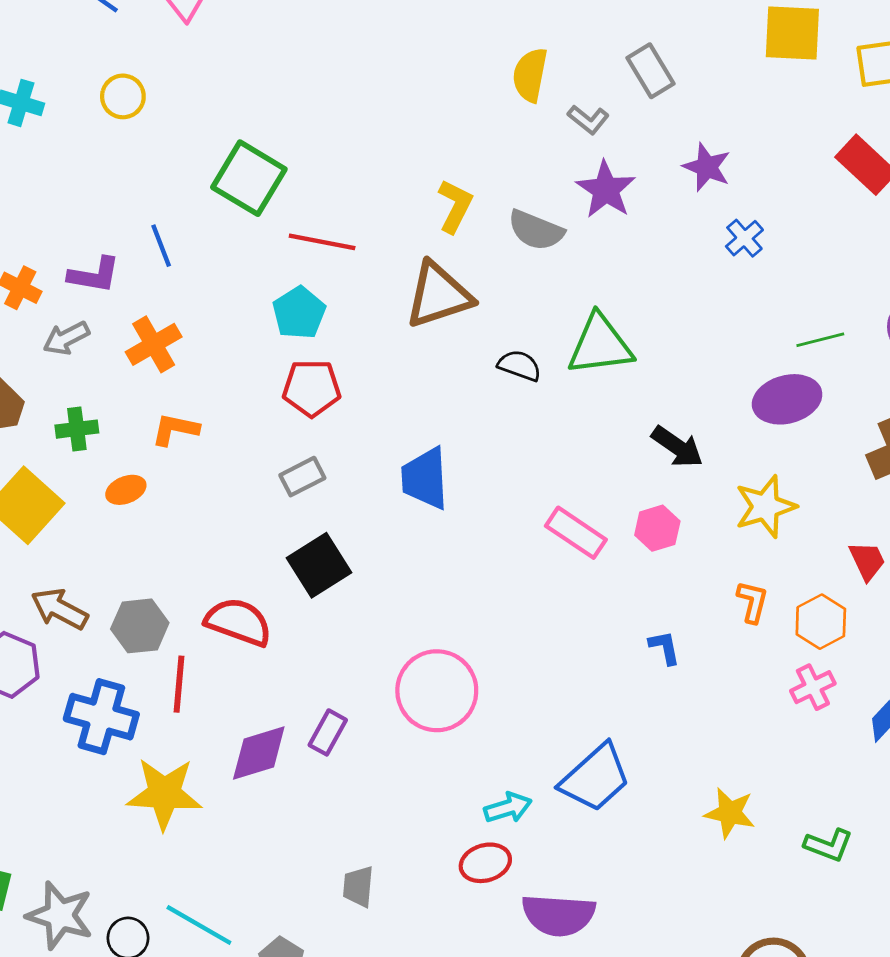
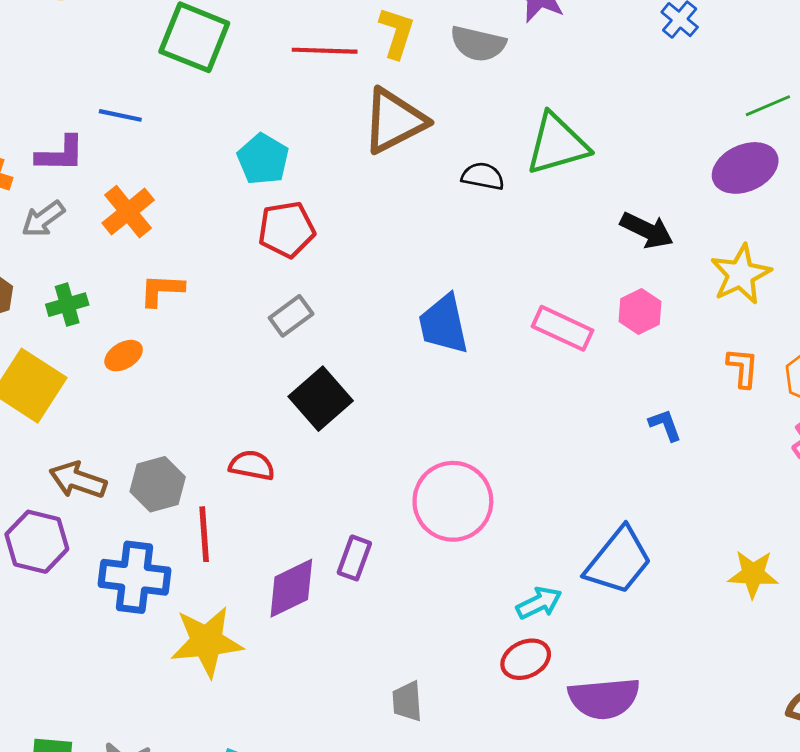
red line: (322, 242) -> (325, 51), moved
blue line: (161, 246) -> (120, 115), turned -48
blue trapezoid: (425, 478) -> (444, 324), moved
red semicircle: (238, 622) -> (252, 465), size x0.7

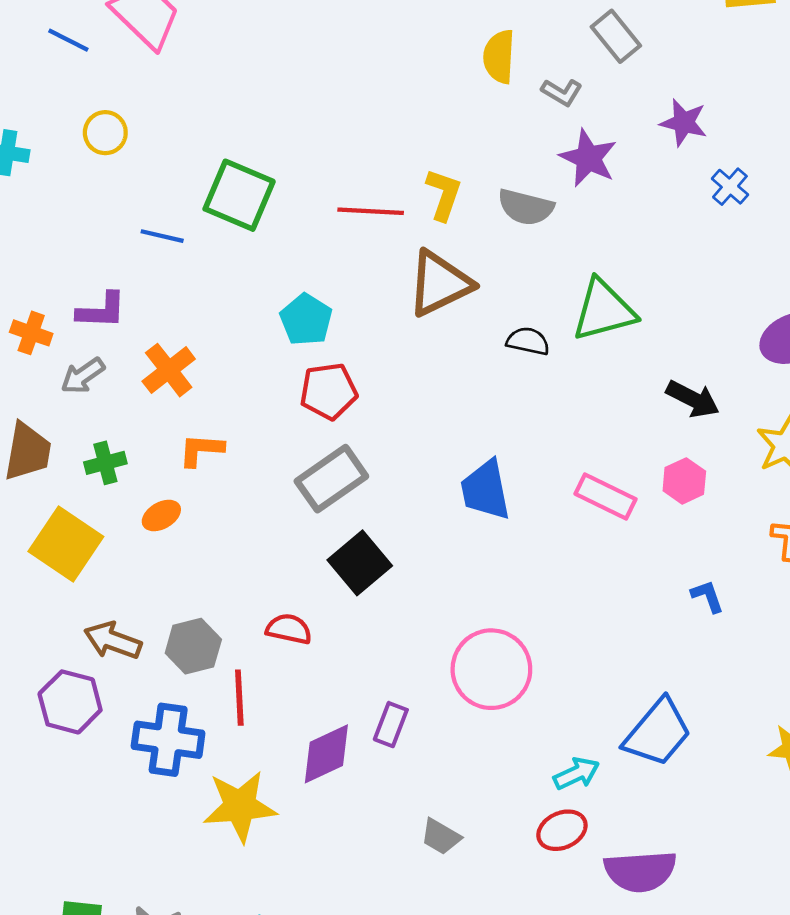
blue line: (120, 115) -> (162, 236), moved
gray rectangle: (291, 316) -> (331, 479), size x1.6
gray trapezoid: (407, 701) -> (441, 837), moved, turned -57

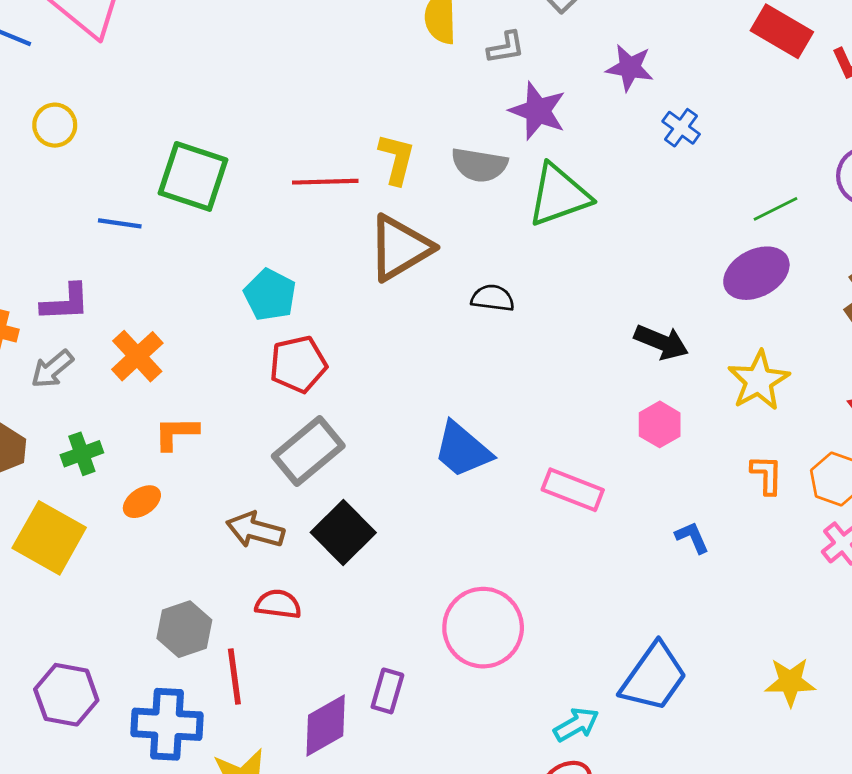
gray L-shape: (562, 92) -> (506, 47), turned -36
green triangle: (604, 310) -> (559, 195), moved
blue trapezoid: (485, 490) -> (462, 450), turned -34
pink rectangle: (606, 496) -> (573, 490), moved
brown arrow: (113, 641) -> (255, 530), moved

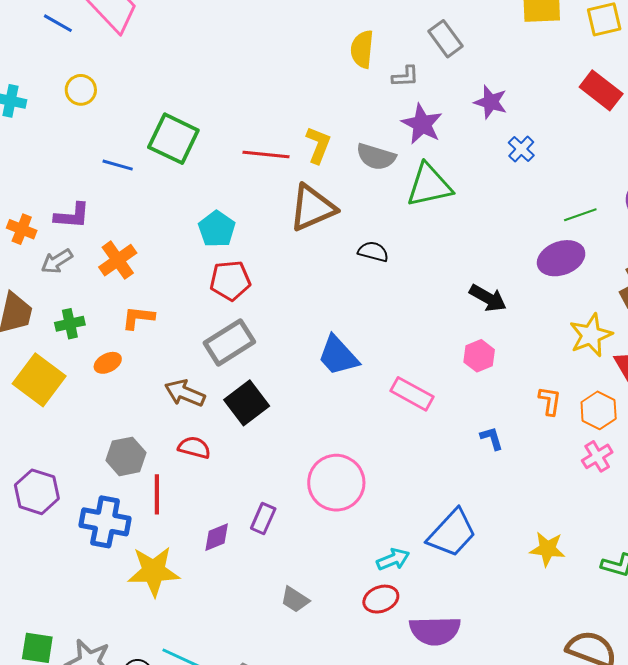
yellow star: (759, 381) -> (591, 335), moved
purple diamond: (326, 725) -> (217, 537), size x0.7

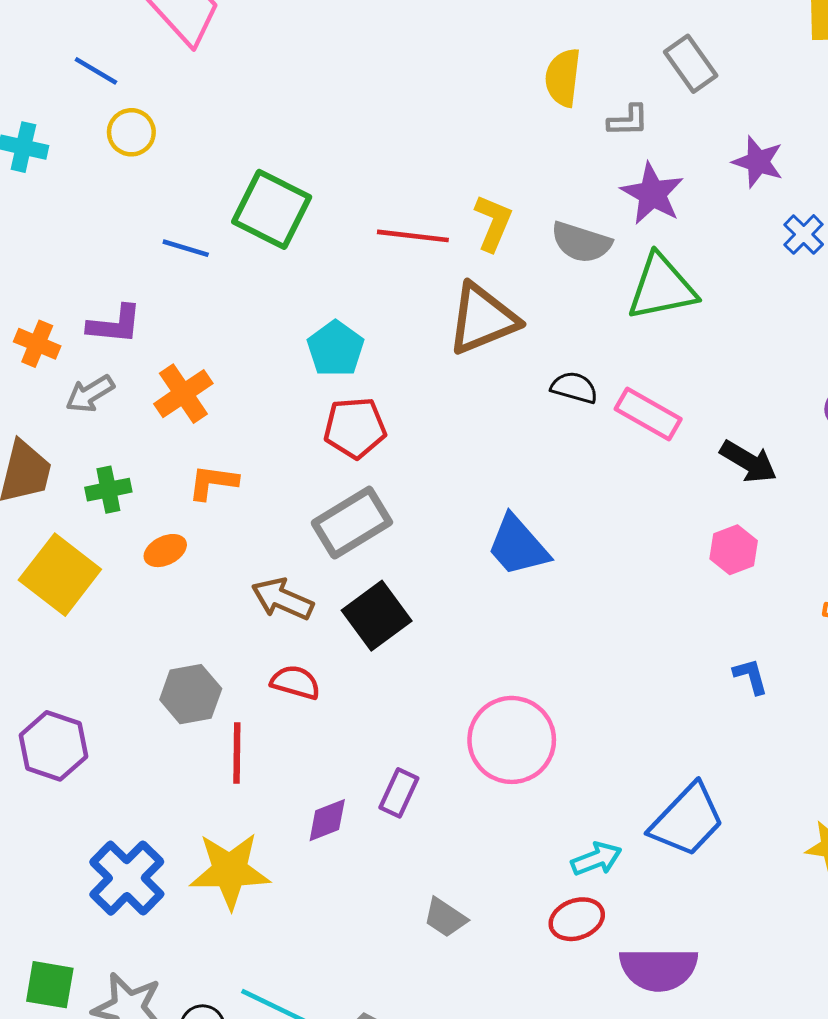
blue line: (58, 23) -> (96, 71), moved
pink rectangle: (412, 394) -> (648, 414), moved
blue cross: (105, 522) -> (127, 878), moved, turned 33

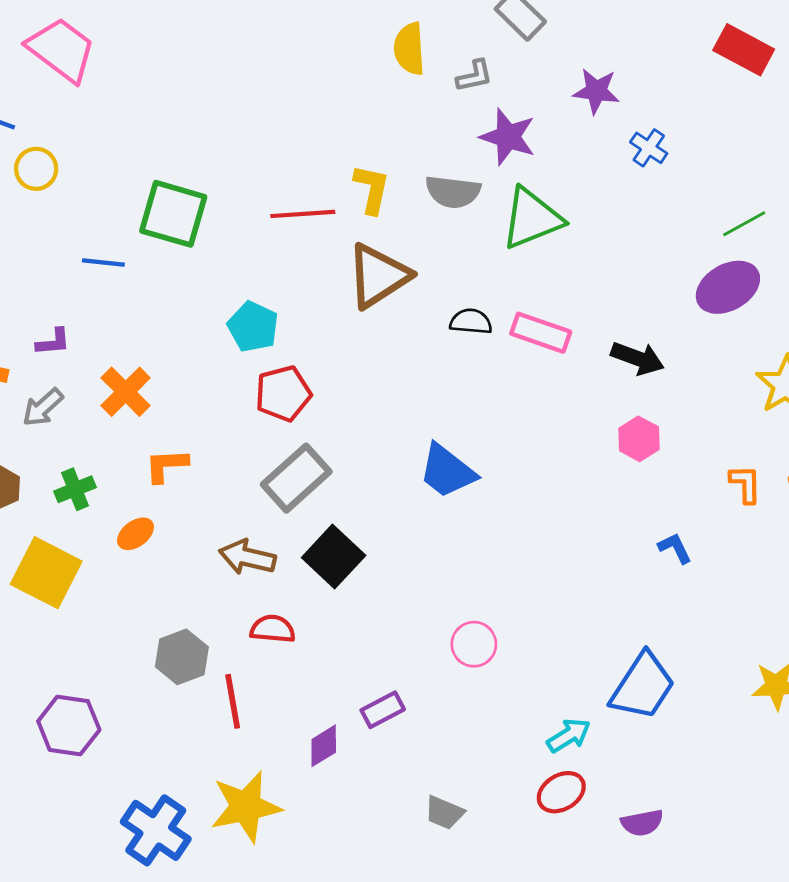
purple L-shape: (115, 324) -> (53, 342), size x0.7
pink circle: (512, 740) -> (474, 644), size x0.6
purple rectangle: (399, 793) -> (383, 710), turned 48
purple semicircle: (659, 969) -> (642, 823), size x0.6

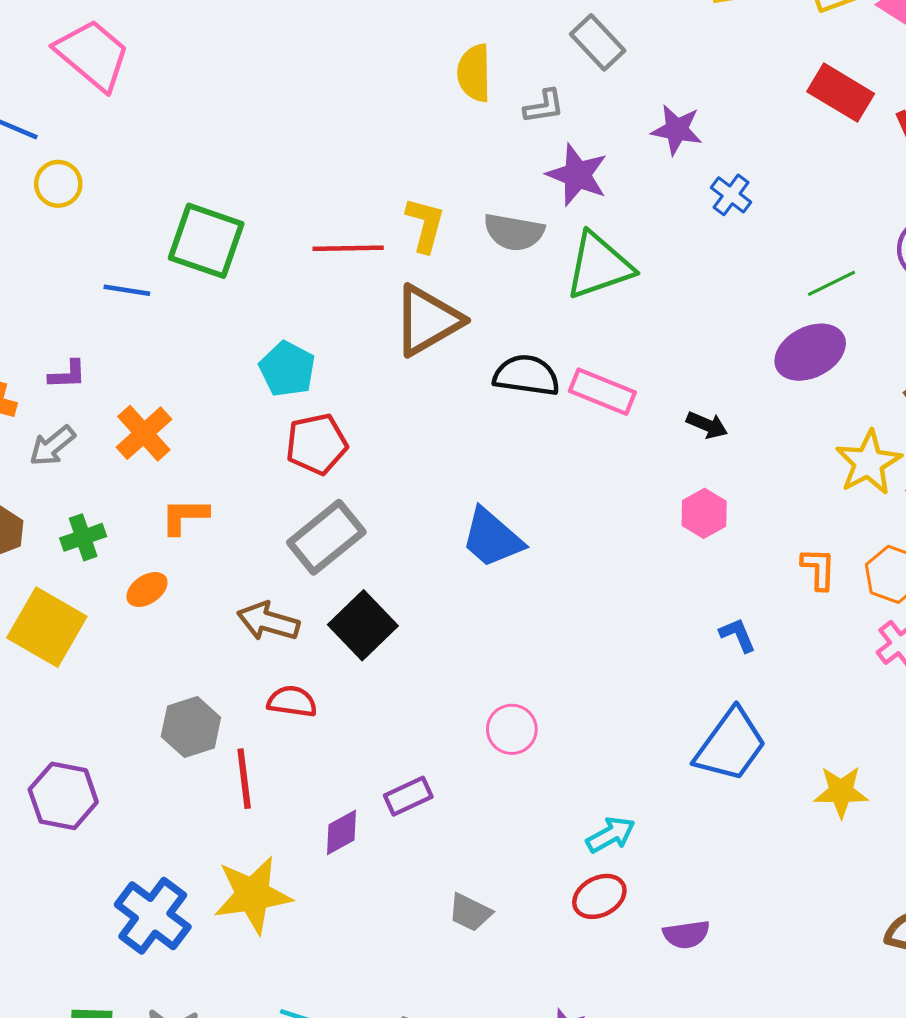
black semicircle: (471, 322) -> (526, 375), size x1.4
black arrow: (638, 358) -> (707, 425), size x0.7
blue trapezoid: (643, 686) -> (731, 745), moved

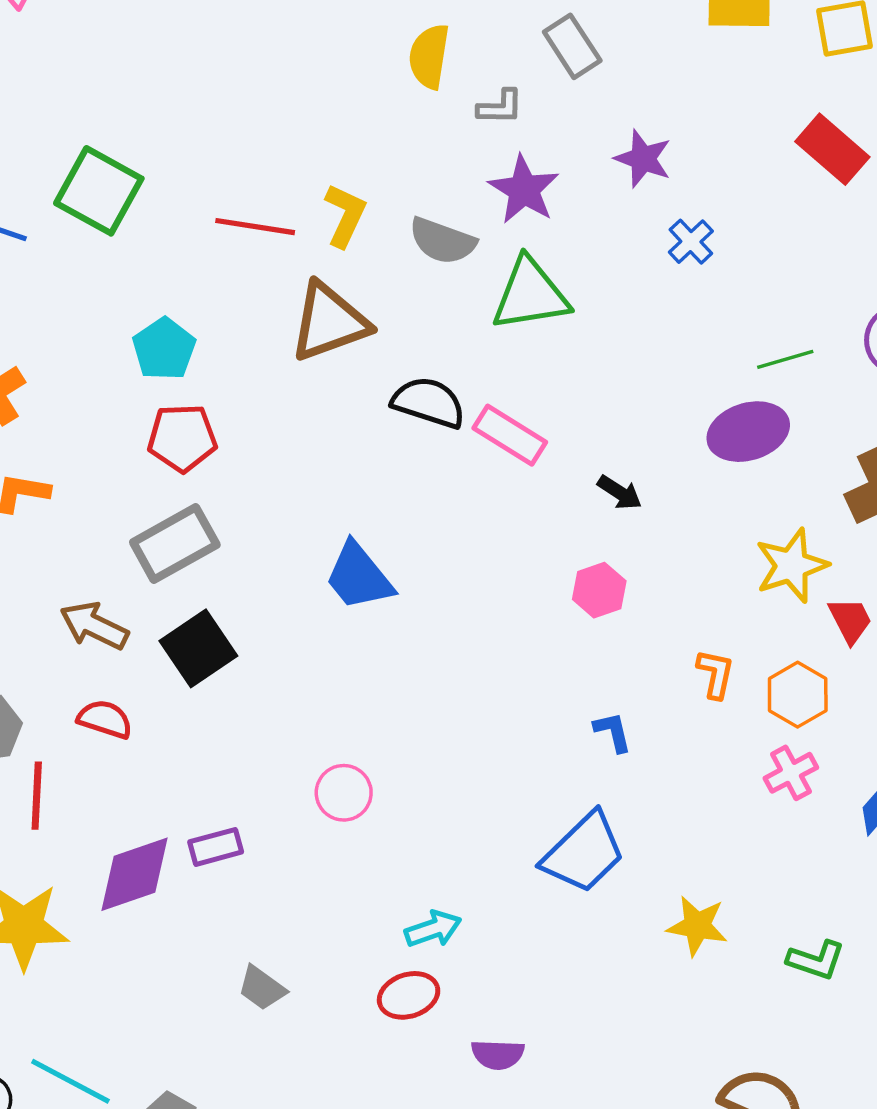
purple diamond: (341, 832) -> (134, 874), size x1.6

